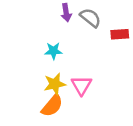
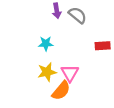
red rectangle: (120, 34) -> (103, 46), moved
orange semicircle: (52, 106) -> (61, 91), moved

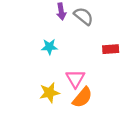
yellow star: (47, 72) -> (49, 93), moved
orange semicircle: (61, 91) -> (82, 97), moved

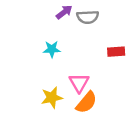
purple arrow: (61, 11) -> (64, 12), turned -119
gray semicircle: (84, 16) -> (88, 17), turned 138

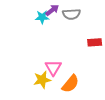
cyan star: (52, 49) -> (42, 17), moved
pink triangle: (79, 83) -> (53, 68), moved

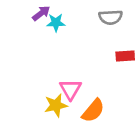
purple arrow: (52, 10) -> (41, 13), moved
gray semicircle: (71, 14) -> (111, 17), moved

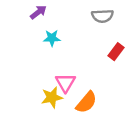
cyan star: (56, 23) -> (52, 38), moved
red rectangle: (125, 56) -> (116, 52), turned -49

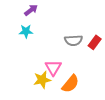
gray semicircle: (102, 16) -> (73, 40), moved
cyan star: (52, 38) -> (26, 31), moved

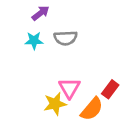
gray semicircle: (73, 40) -> (66, 38), moved
red rectangle: (95, 42) -> (110, 89), moved

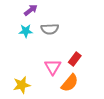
red rectangle: (110, 89) -> (75, 59), moved
yellow star: (55, 104) -> (22, 85), moved

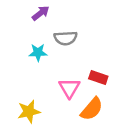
cyan star: (26, 31) -> (38, 52), moved
red rectangle: (75, 59) -> (98, 77), turned 72

